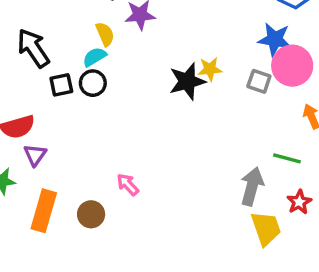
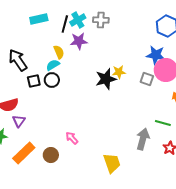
orange rectangle: (44, 211) -> (24, 153), turned 30
yellow trapezoid: (266, 228) -> (112, 163), moved

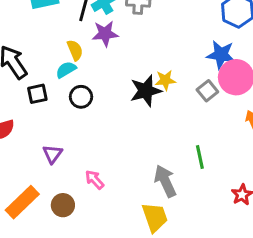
gray square: (147, 79) -> (207, 91), turned 32
black circle: (52, 80) -> (81, 97), moved
purple triangle: (19, 121) -> (52, 154), moved
green line: (163, 123) -> (200, 157), moved, turned 63
gray arrow: (143, 139) -> (165, 181), moved, turned -40

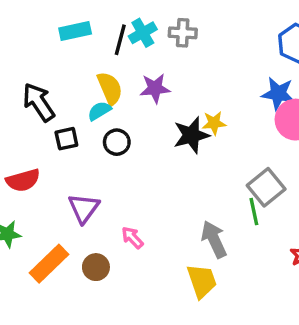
purple star: (105, 34) -> (155, 88), moved
yellow semicircle: (75, 50) -> (110, 88), size x1.4
gray square: (207, 91) -> (266, 187), moved, size x1.5
purple triangle: (52, 154) -> (84, 208), size x1.4

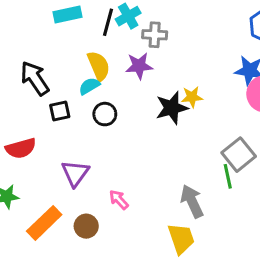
gray cross: (183, 33) -> (155, 35), moved

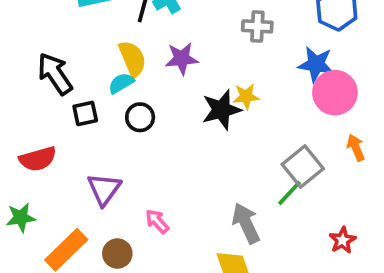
gray cross: (155, 35) -> (257, 26), moved
green line: (228, 176) -> (290, 193), turned 55

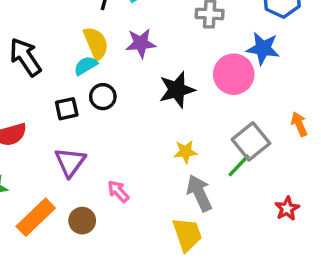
pink circle: (335, 93) -> (234, 74), moved
yellow star: (246, 96) -> (185, 152), moved
black square: (85, 113) -> (67, 109), moved

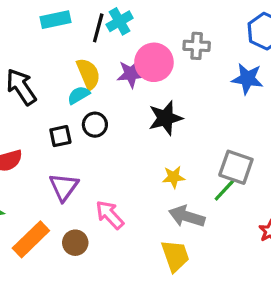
pink circle: (234, 74) -> (154, 62), moved
gray square: (251, 141) -> (236, 167), turned -32
pink arrow: (118, 191) -> (110, 215), size x1.4
gray arrow: (199, 193) -> (187, 216), turned -48

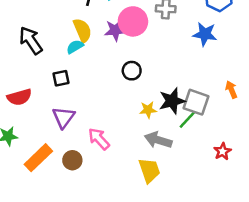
black star: (165, 118) -> (172, 101), moved
black circle: (95, 125) -> (132, 71), moved

